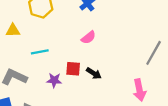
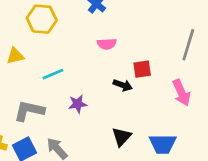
pink semicircle: (88, 37) -> (107, 44), turned 48
red square: (73, 69) -> (142, 69), moved

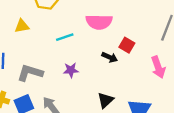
pink semicircle: (107, 44) -> (99, 22), size x1.6
red square: (142, 69) -> (127, 45), turned 35
cyan line: (53, 74) -> (65, 37), moved

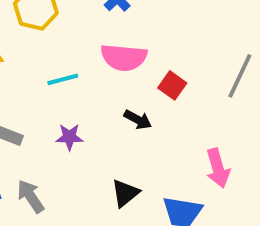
red square: (127, 45) -> (172, 85), moved
pink arrow: (158, 67) -> (218, 168), moved

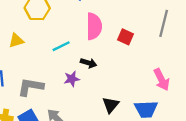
pink semicircle: (124, 57) -> (94, 26), turned -84
black arrow: (138, 120) -> (89, 63), moved

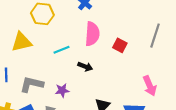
yellow triangle: (16, 41) -> (22, 42), size x1.5
purple star: (72, 79) -> (62, 90), moved

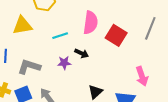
red square: (120, 45) -> (116, 35), size x1.5
purple star: (62, 90) -> (64, 63), moved

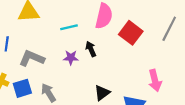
black arrow: (82, 53) -> (91, 49), turned -144

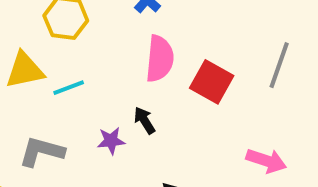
cyan line: (69, 27) -> (69, 88), moved
pink arrow: (155, 80) -> (266, 161), turned -50

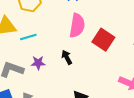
purple star: (111, 141) -> (38, 63), moved

